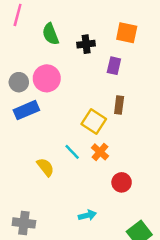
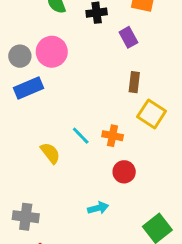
purple rectangle: (114, 66) -> (128, 37), turned -42
yellow square: (94, 121) -> (152, 114), moved
orange cross: (100, 152) -> (113, 136), turned -30
red circle: (122, 182) -> (124, 172), moved

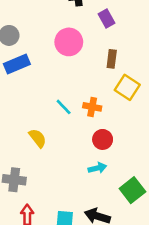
pink circle: (52, 52) -> (69, 42), moved
yellow semicircle: (50, 153) -> (38, 138), moved
cyan arrow: (98, 208) -> (97, 168), moved

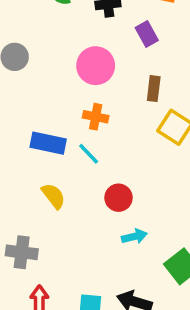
blue rectangle: (17, 64) -> (48, 143), moved, turned 35
orange cross: (92, 107) -> (96, 117), moved
red circle: (103, 139) -> (119, 198), moved

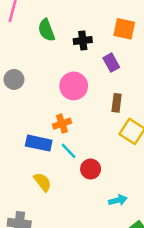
orange cross: (96, 117) -> (62, 124), moved, turned -30
red circle: (119, 198) -> (91, 169), moved
cyan arrow: (134, 236) -> (118, 200), moved

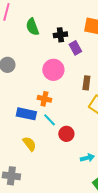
purple rectangle: (111, 63) -> (75, 48), moved
orange cross: (62, 124) -> (44, 99), turned 32

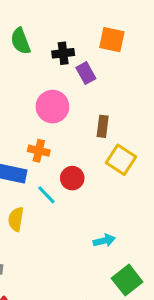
cyan line: (49, 120) -> (46, 195), moved
red circle: (66, 134) -> (72, 178), moved
yellow semicircle: (29, 144) -> (16, 219), turned -133

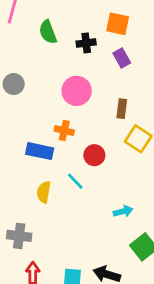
orange square: (112, 40) -> (118, 24), moved
purple rectangle: (86, 73) -> (122, 58), moved
cyan line: (46, 195) -> (75, 181), moved

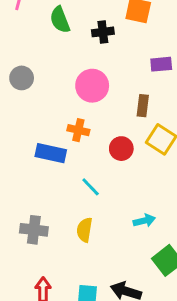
purple rectangle: (122, 58) -> (161, 64), moved, turned -66
red circle: (94, 155) -> (121, 149), moved
yellow semicircle: (44, 192) -> (84, 230), moved
gray cross: (19, 236) -> (34, 230), moved

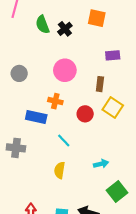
black cross: (103, 32) -> (65, 29), moved, turned -32
gray circle: (22, 78) -> (19, 73), moved
gray cross: (34, 230) -> (16, 148), moved

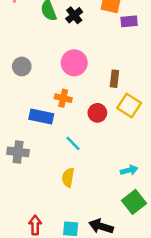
purple rectangle: (113, 55) -> (129, 21), moved
cyan arrow: (101, 164) -> (129, 170), moved

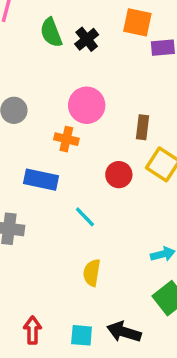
orange cross: (63, 98) -> (66, 139), moved
yellow semicircle: (68, 178) -> (92, 273), moved

